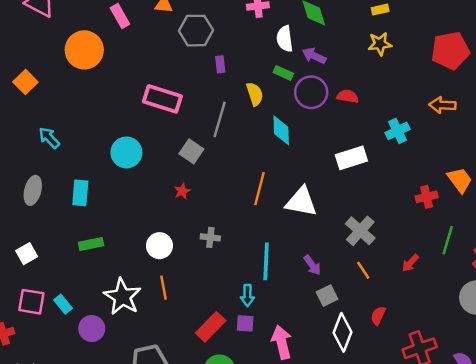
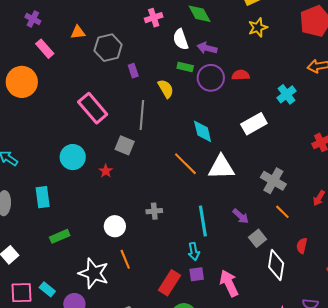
pink rectangle: (162, 99) -> (93, 108), turned 44
cyan diamond: (281, 130) -> (203, 131), moved
orange line: (259, 189) -> (185, 164), turned -48
red star: (182, 191) -> (106, 171), moved

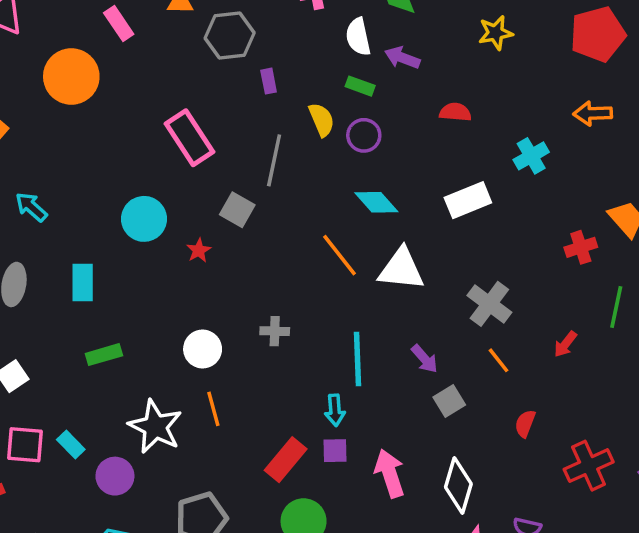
purple circle: (211, 78) -> (364, 135), moved, size x0.7
cyan diamond: (203, 131) -> (376, 202), turned -35
white diamond: (276, 265) -> (458, 485), moved

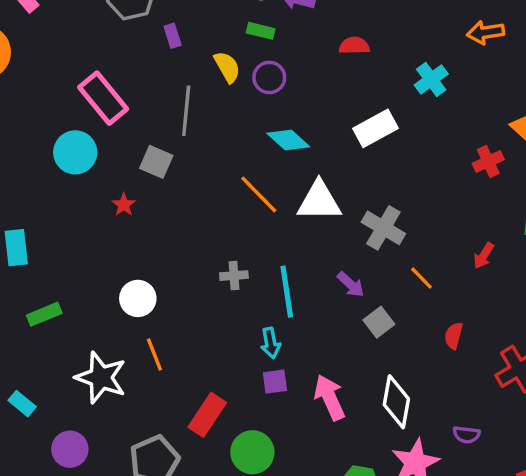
cyan circle: (144, 219) -> (75, 152), moved
gray cross: (489, 304) -> (383, 228), moved
gray cross: (275, 331) -> (234, 276), moved
red rectangle: (286, 460) -> (207, 415), moved
purple circle: (115, 476) -> (70, 449), moved

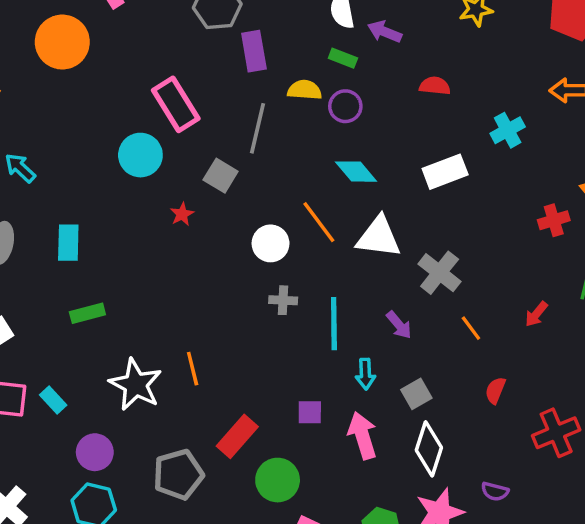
purple rectangle: (173, 36) -> (254, 51), size x1.6
yellow semicircle: (227, 67) -> (305, 90), turned -64
white circle: (138, 298) -> (271, 243), moved
gray square: (379, 322) -> (416, 394), moved
cyan arrow: (271, 343) -> (365, 374), moved

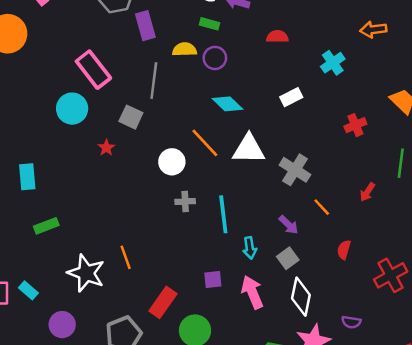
white rectangle: (445, 172) -> (291, 97), size x0.7
red cross: (554, 220) -> (355, 125), moved
purple arrow: (399, 325) -> (289, 225), moved

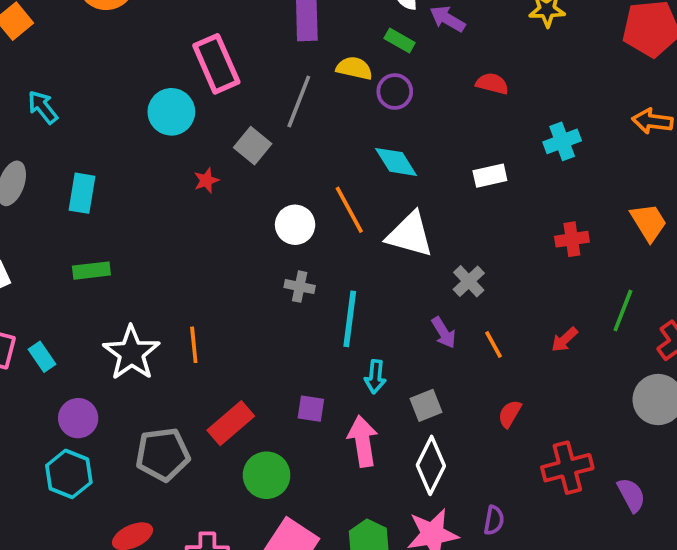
orange arrow: (373, 30) -> (652, 121), moved
gray cross: (295, 170) -> (469, 281), size x0.7
purple arrow: (289, 225) -> (444, 333), moved
purple semicircle: (351, 322) -> (494, 520), turned -102

